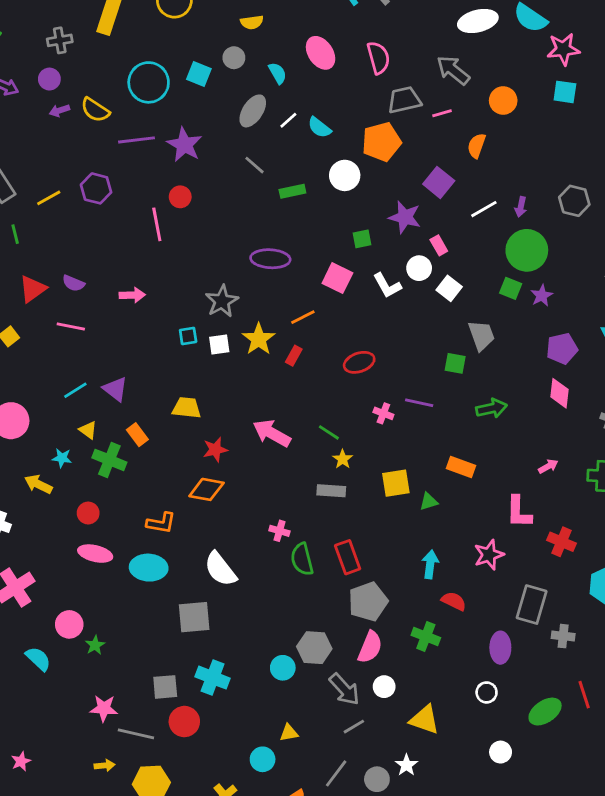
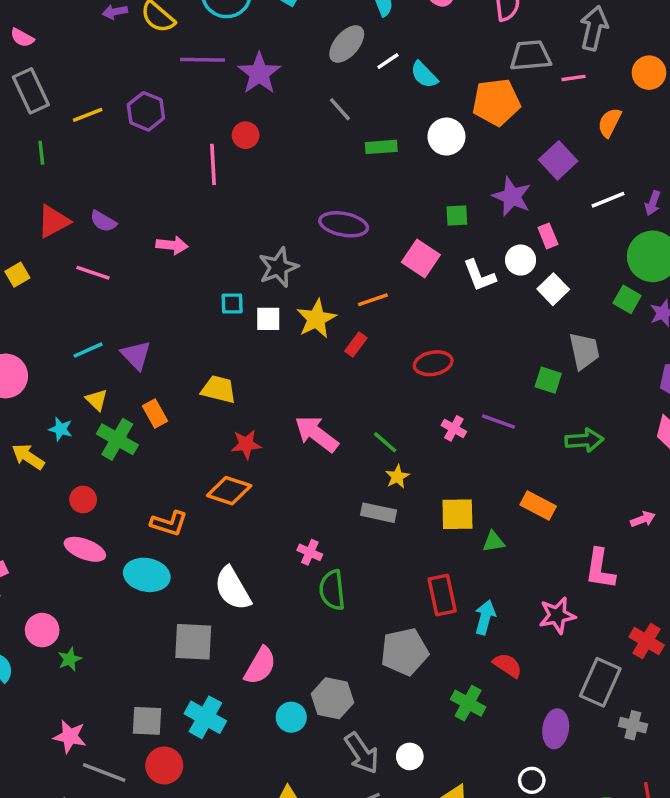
gray arrow: (453, 70) -> (594, 28), turned 56
red cross: (562, 542) -> (647, 641), moved
red rectangle: (348, 557) -> (442, 595), moved
pink semicircle: (370, 647) -> (260, 666), moved

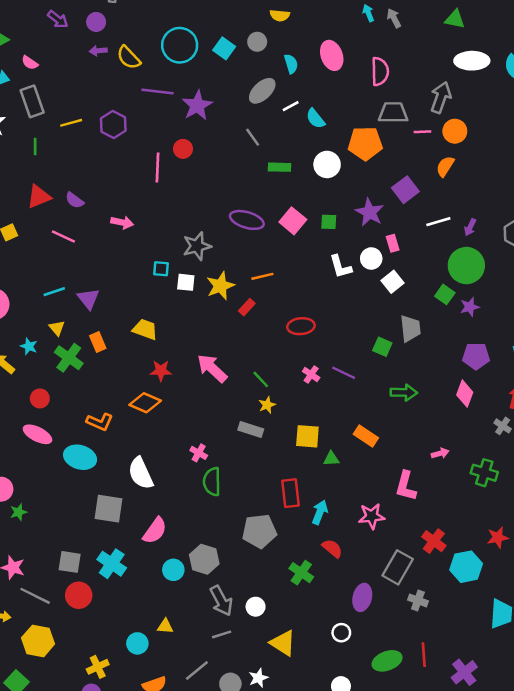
orange circle: (649, 73) -> (455, 131), moved
pink square: (421, 258) -> (293, 221), moved

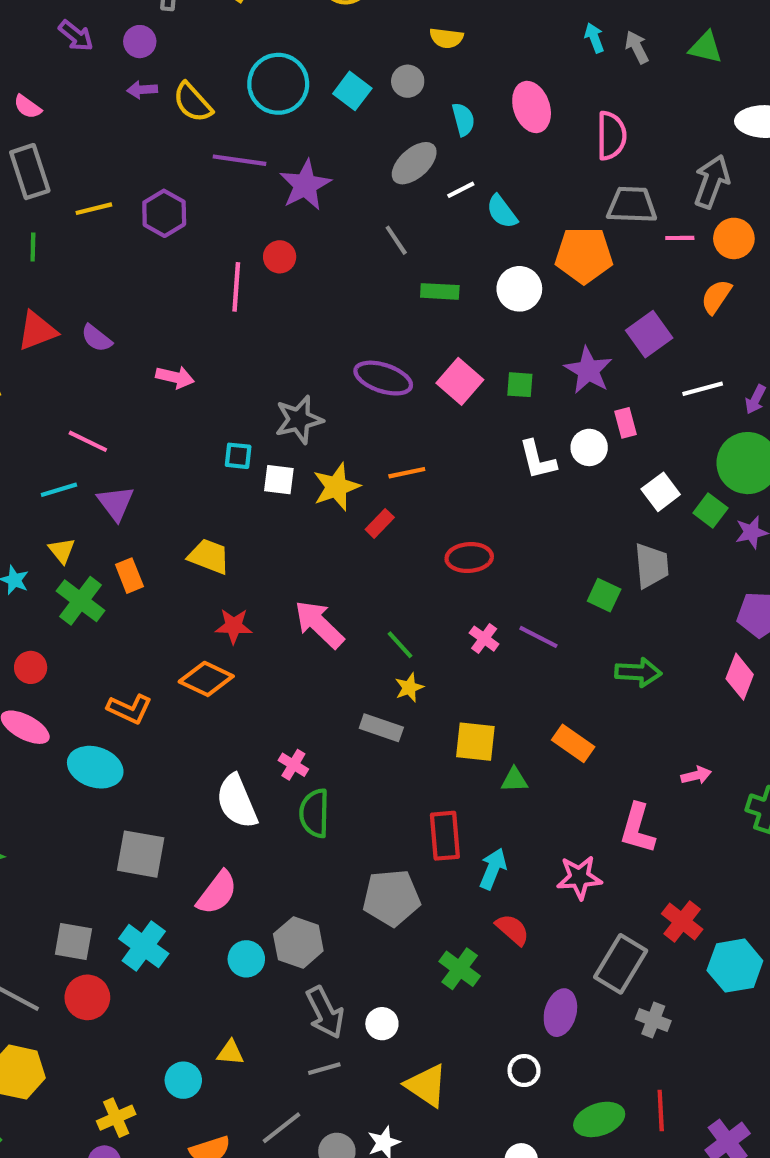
green triangle: (455, 19) -> (706, 47), moved
pink line: (63, 237) -> (88, 441), moved
white square: (393, 282) -> (661, 492), moved
white semicircle: (141, 473) -> (237, 801), moved

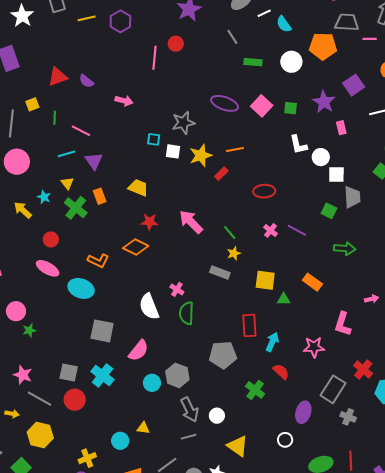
green line: (33, 247) -> (55, 118), moved
white circle: (589, 447) -> (321, 157), moved
white square: (661, 492) -> (336, 175), moved, turned 36

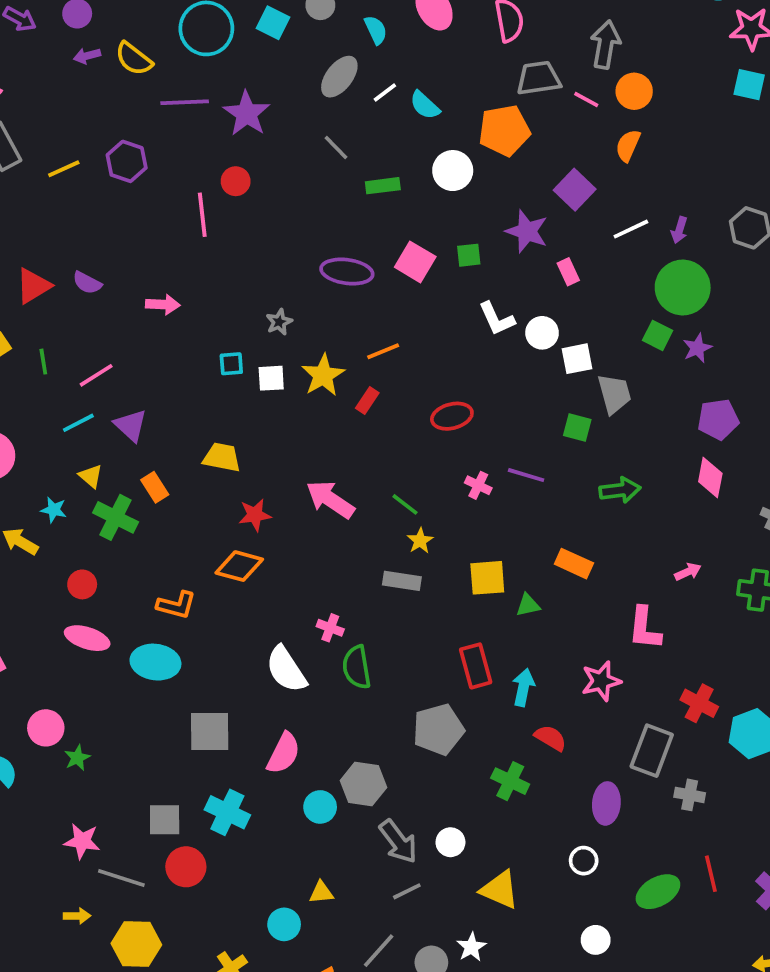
pink line: (370, 39) -> (586, 100), turned 40
gray star: (183, 123) -> (279, 322), size x0.6
pink line: (81, 131) -> (96, 375), turned -48

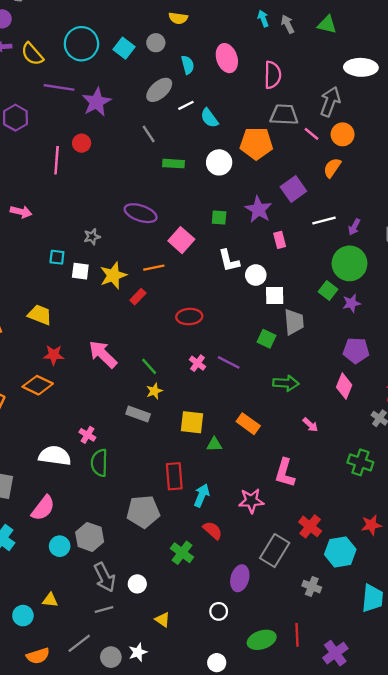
pink square: (415, 262) -> (181, 240), moved
pink arrow: (688, 572) -> (310, 425), moved, turned 56
white semicircle: (286, 669) -> (55, 456), turned 120
gray cross: (690, 795) -> (312, 587), moved
yellow triangle: (500, 890) -> (163, 620), size x0.6

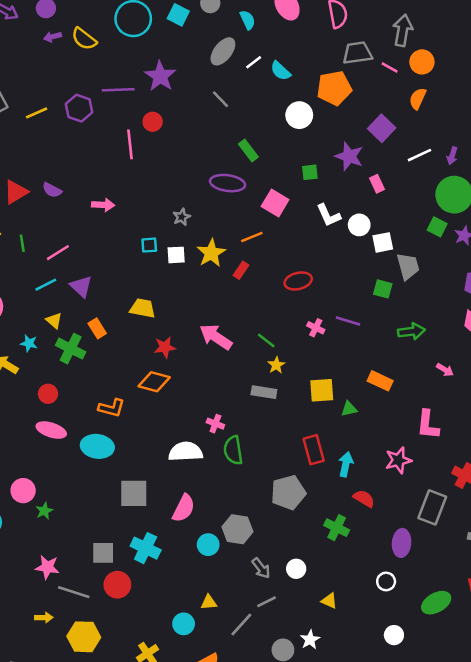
purple line: (59, 87) -> (118, 90), moved
green rectangle: (173, 164) -> (248, 151), moved, turned 60
gray arrow: (105, 577) -> (261, 568), size x0.7
gray line: (79, 643) -> (241, 624), moved

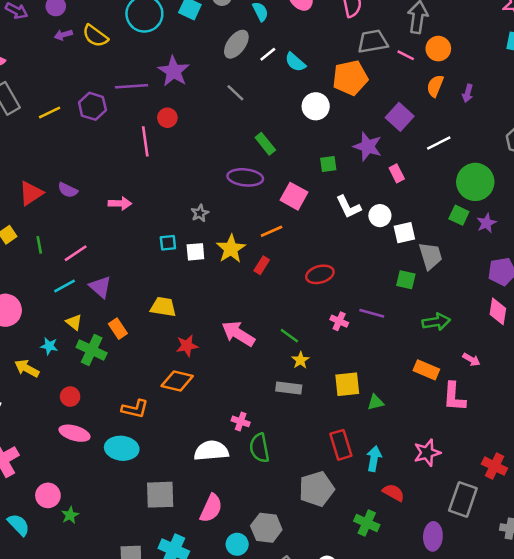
purple arrow: (452, 156) -> (468, 93), moved
orange rectangle: (380, 381) -> (426, 370), moved
pink L-shape: (428, 425) -> (454, 397), moved

